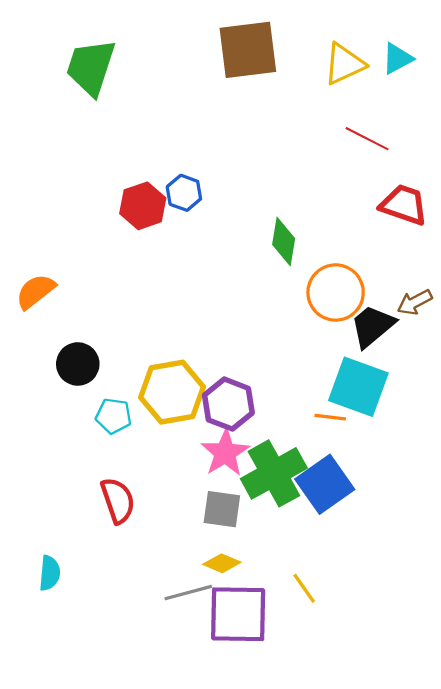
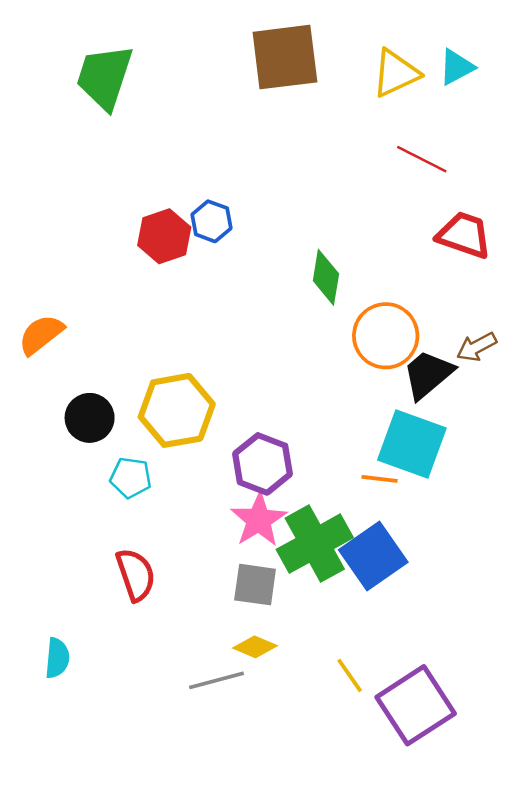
yellow hexagon: (172, 392) -> (177, 410), moved
purple square: (238, 614) -> (416, 705), moved, turned -34

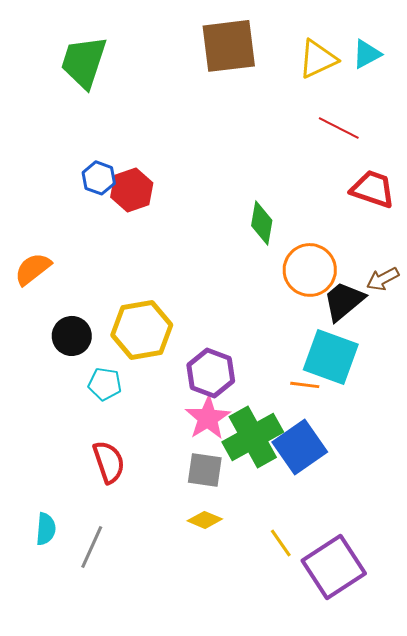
blue hexagon: (212, 221) -> (99, 178), moved
gray line: (216, 680) -> (92, 547), moved, turned -51

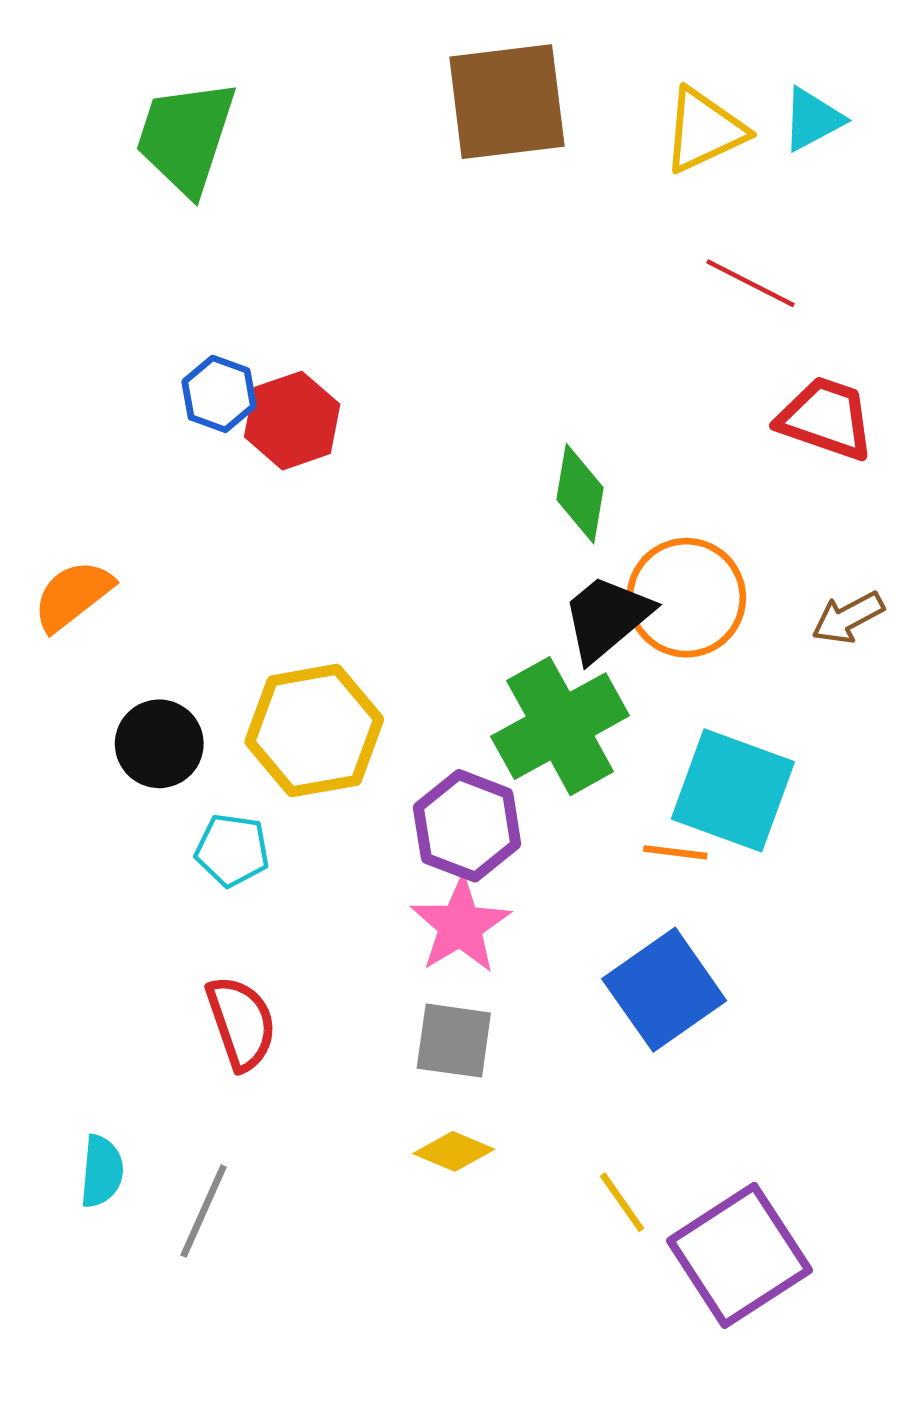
black trapezoid: (344, 301) -> (607, 618), moved
green cross: (253, 437) -> (560, 726), moved

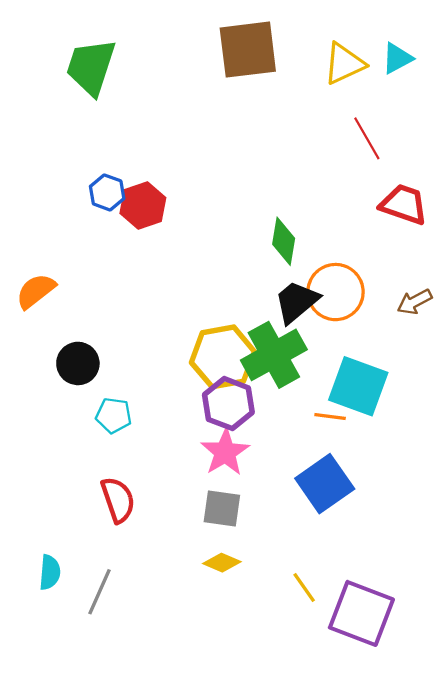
red line: (751, 283) -> (367, 138), turned 33
yellow hexagon: (314, 731) -> (223, 357), moved
purple square: (739, 1255) -> (361, 613), turned -36

